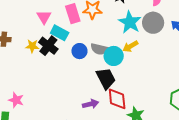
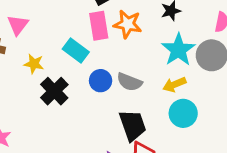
pink triangle: (44, 17) -> (18, 25), moved
black cross: (48, 46) -> (54, 91), moved
cyan circle: (114, 56) -> (183, 113), moved

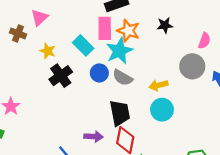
cyan star: (178, 50) -> (119, 51), moved

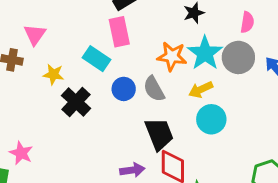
orange star: (128, 31) -> (172, 56), moved
cyan star: (119, 51) -> (205, 53), moved
gray semicircle: (123, 78) -> (154, 89), turned 42

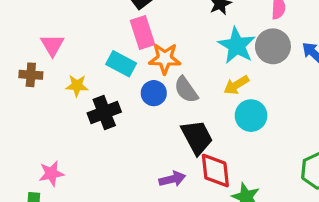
orange star: (172, 56) -> (165, 59), moved
black cross: (76, 102) -> (104, 113), turned 32
pink star: (21, 153) -> (51, 173), turned -30

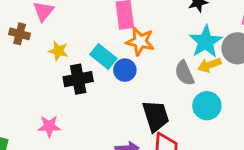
cyan rectangle: (121, 64) -> (103, 56), moved
yellow arrow: (236, 85) -> (209, 65), moved
gray semicircle: (186, 90) -> (184, 73), moved
pink star: (51, 173) -> (49, 126), moved

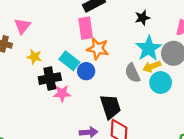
cyan circle: (207, 106) -> (161, 83), moved
pink star: (49, 126) -> (62, 93), moved

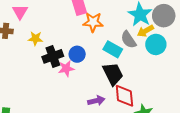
cyan rectangle: (69, 61) -> (113, 49), moved
blue circle: (86, 71) -> (77, 54), moved

